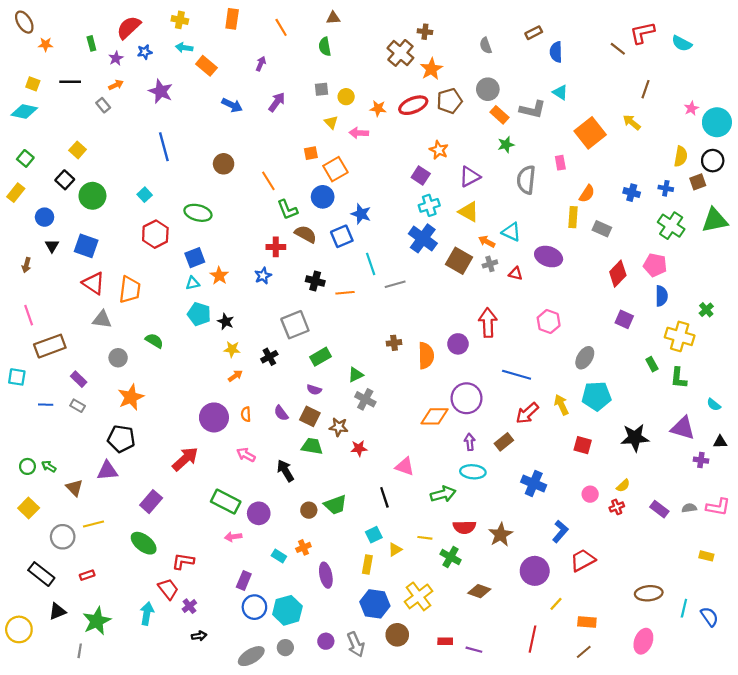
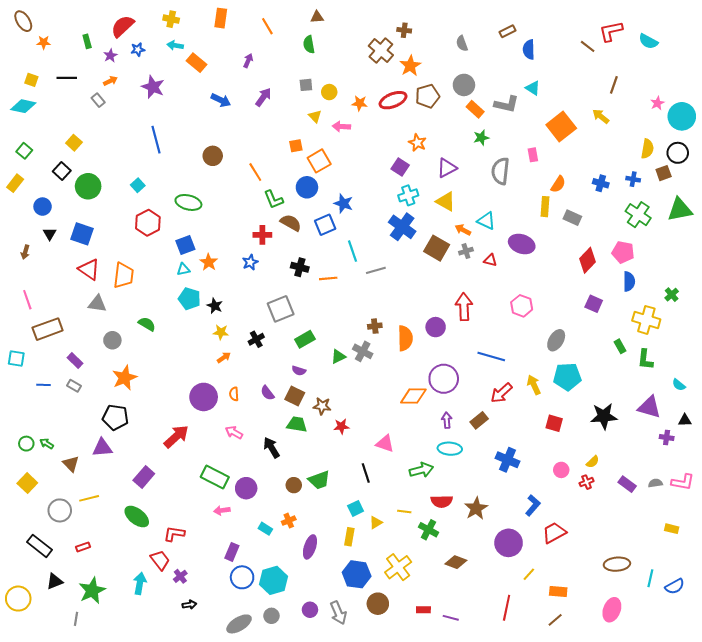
gray cross: (365, 399) -> (363, 351), moved
purple ellipse: (326, 575) -> (310, 547), turned 30
blue semicircle: (709, 617) -> (675, 586), turned 96

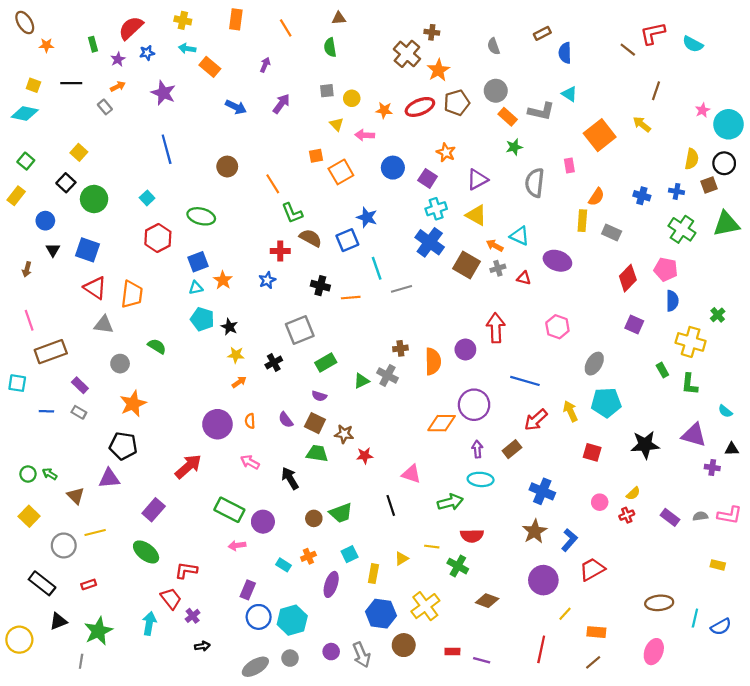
blue circle: (307, 187) -> (393, 168), moved
cyan square: (356, 508) -> (350, 554), moved
brown star: (476, 508) -> (535, 531), moved

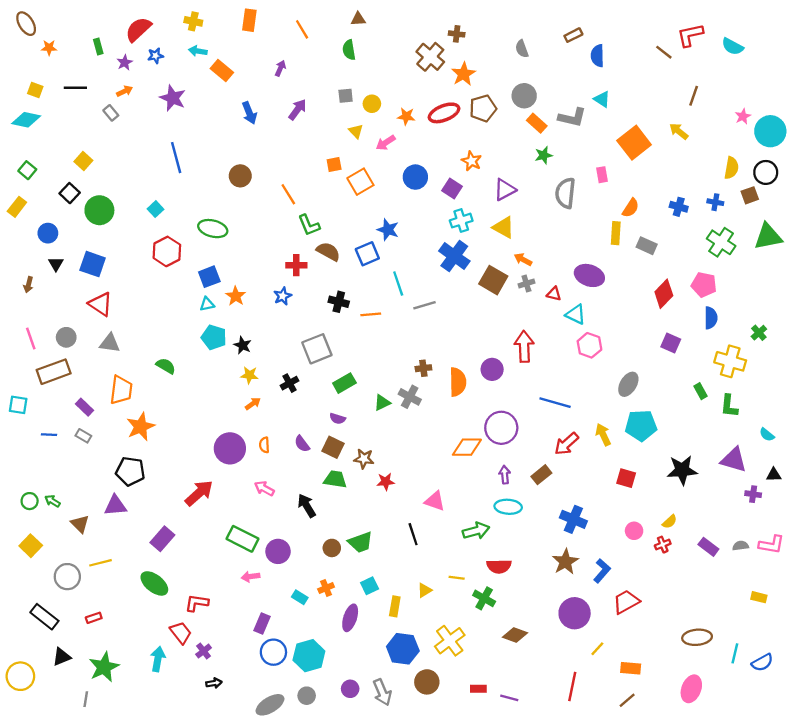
blue arrow: (236, 107) -> (249, 113), turned 42
pink arrow: (365, 135) -> (386, 143), turned -36
cyan triangle: (520, 236) -> (576, 314), moved
orange trapezoid: (132, 294) -> (121, 390), moved
gray circle: (120, 364) -> (66, 337), moved

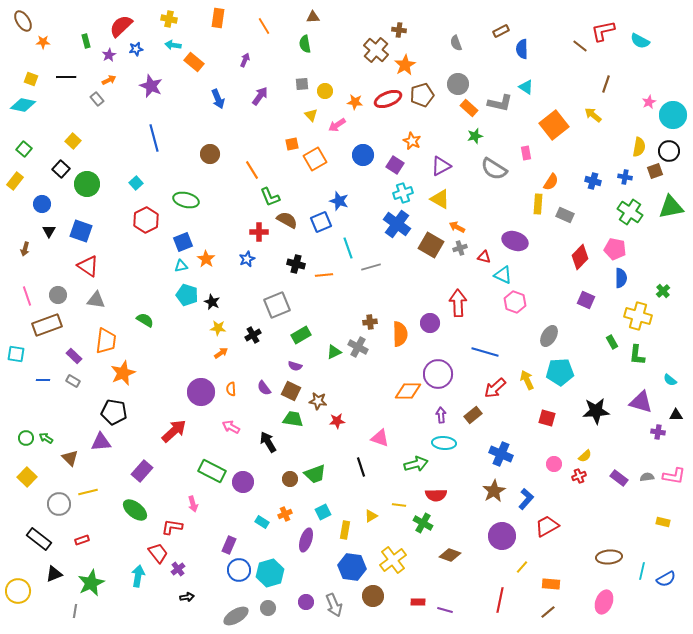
gray semicircle: (565, 193) -> (494, 169), turned -64
pink arrow: (251, 577) -> (193, 504), moved, turned -98

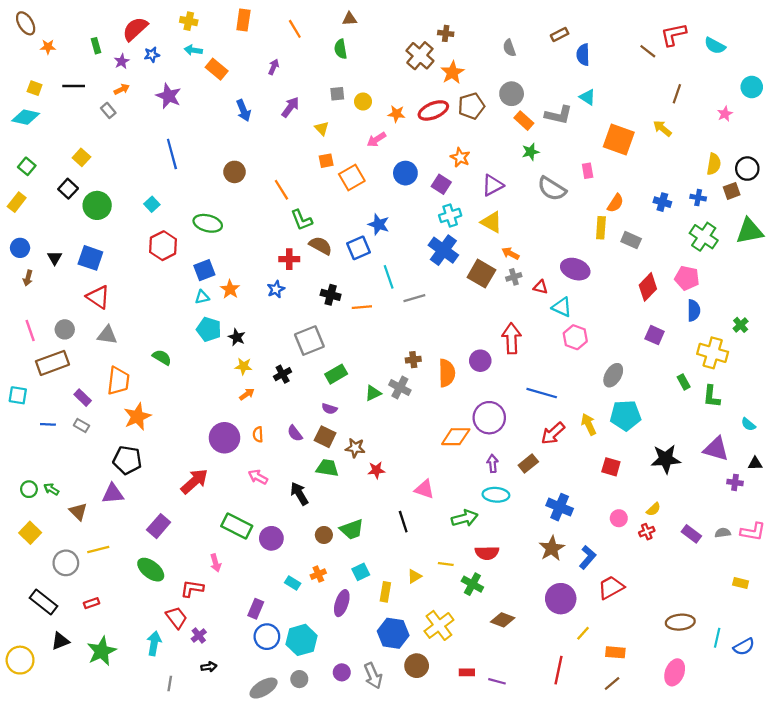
yellow triangle: (311, 115) -> (322, 128), moved
cyan circle: (673, 115) -> (752, 87), moved, size x0.7
orange square: (554, 125) -> (619, 140), turned -32
blue circle: (42, 204) -> (20, 248), moved
gray line: (75, 611) -> (170, 684), moved

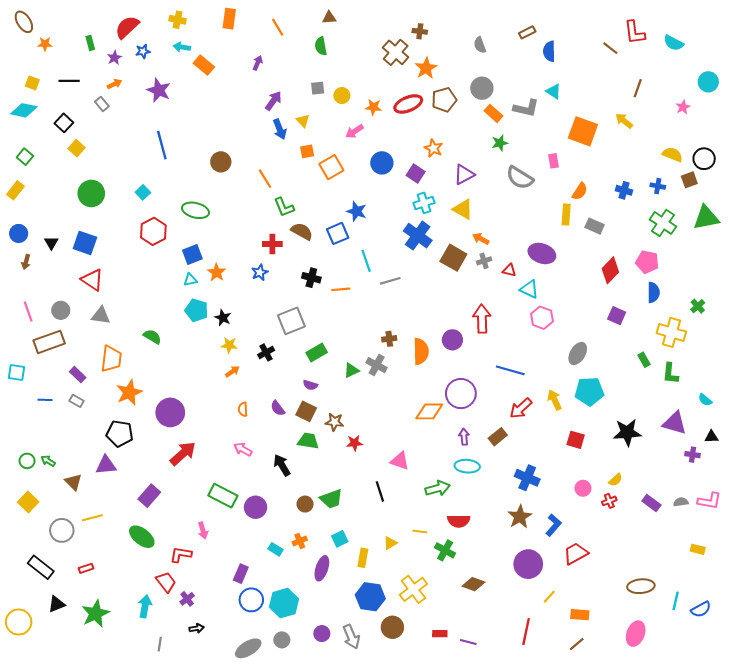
red L-shape: (674, 35) -> (635, 32), turned -85
blue arrow: (243, 110) -> (280, 129), moved
yellow semicircle: (714, 164) -> (672, 155), turned -78
black square: (68, 189) -> (64, 123), moved
purple circle: (224, 438) -> (170, 412), moved

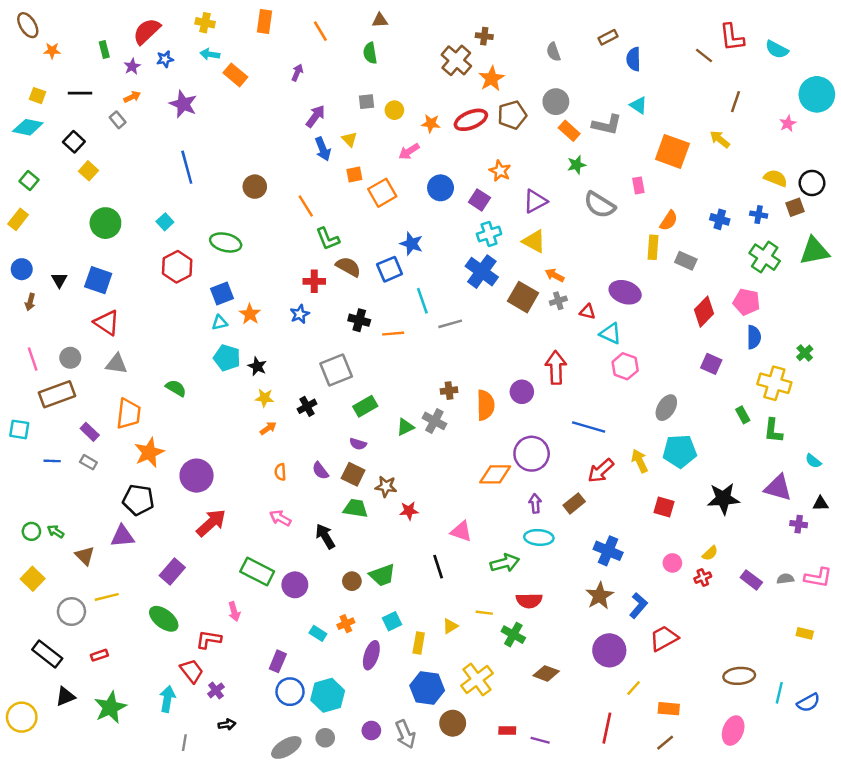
cyan circle: (708, 82) -> (817, 94), size x1.5

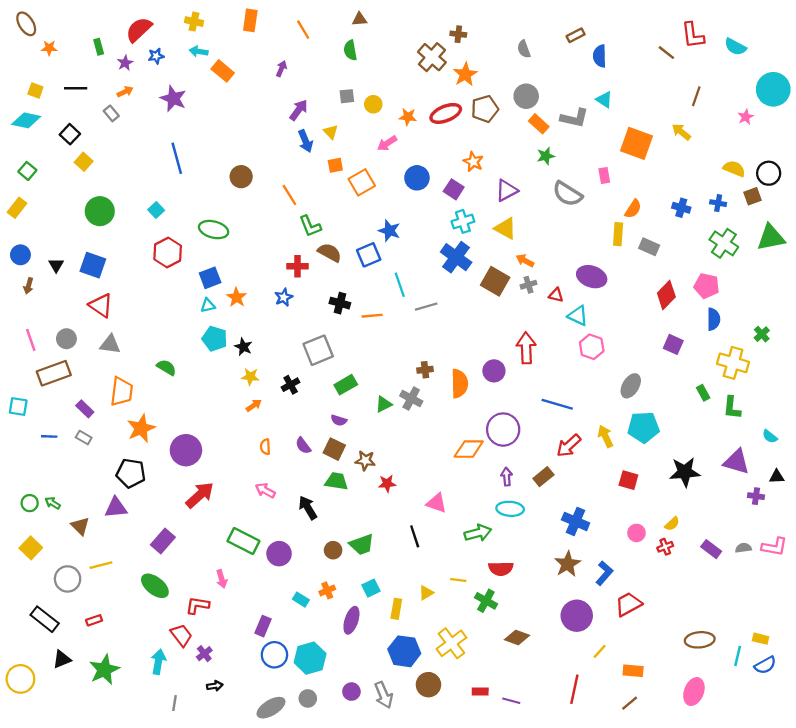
yellow rectangle: (805, 633) -> (761, 639), moved

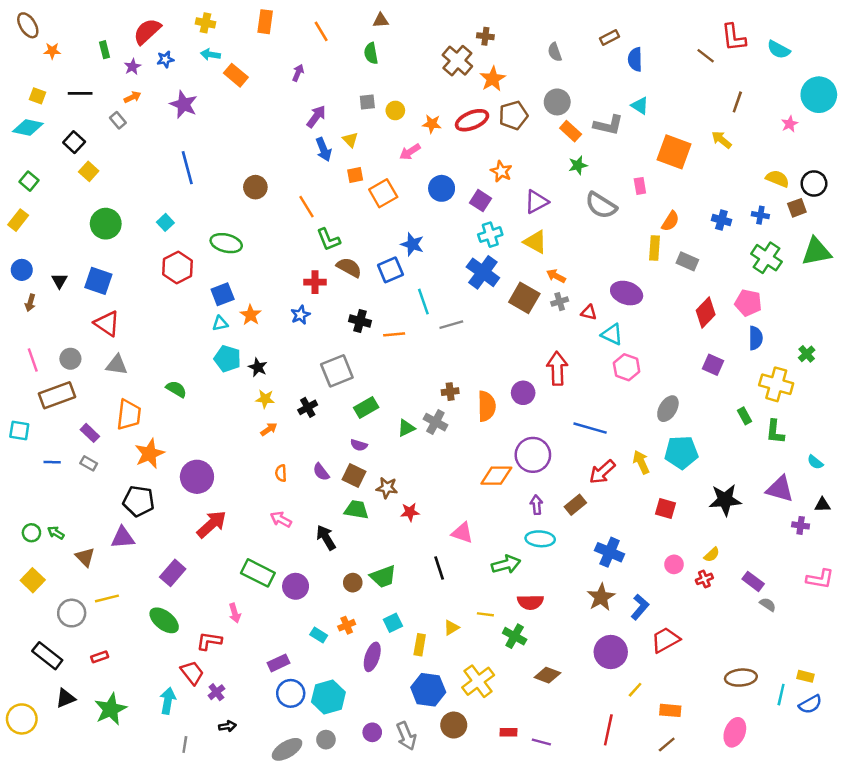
gray semicircle: (743, 548) -> (768, 605), moved, turned 42
purple rectangle: (263, 626) -> (279, 663), turned 42

